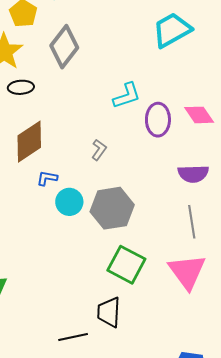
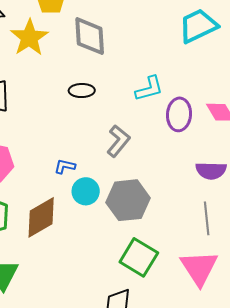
gray diamond: (64, 47) -> (90, 36), turned -45
black ellipse: (21, 87) -> (82, 91), moved
brown diamond: (29, 142) -> (41, 217), moved
gray L-shape: (99, 150) -> (118, 141), size x1.5

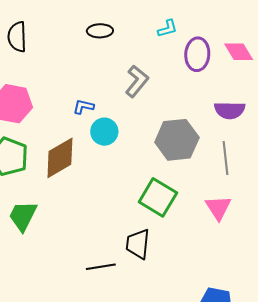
cyan L-shape: (149, 89) -> (167, 29), size x0.7
gray hexagon: (128, 200) -> (177, 140), moved
pink triangle: (199, 268) -> (218, 208), size x0.7

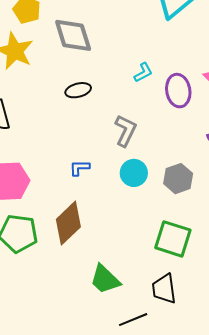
cyan circle: (104, 132) -> (134, 173), moved
gray hexagon: (177, 140) -> (178, 179), size x0.7
green trapezoid: (23, 216) -> (105, 279), moved, turned -60

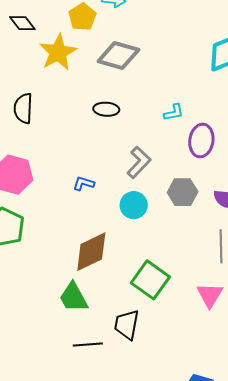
gray diamond: (73, 35) -> (118, 56), turned -75
gray hexagon: (178, 179) -> (183, 192), moved
brown diamond: (68, 223) -> (91, 252), moved

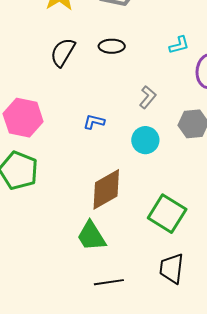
black semicircle: (23, 108) -> (63, 52), moved, turned 32
gray L-shape: (139, 162) -> (148, 97), size x0.7
black trapezoid: (127, 325) -> (172, 268), moved

